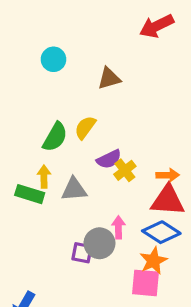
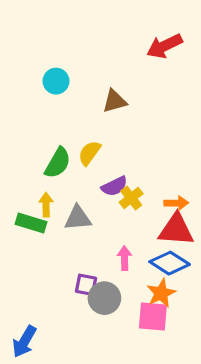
gray circle: (99, 243) -> (104, 298), moved

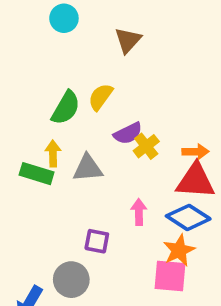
brown triangle: (114, 101) -> (128, 40), turned -32
gray circle: (104, 298) -> (71, 280), moved

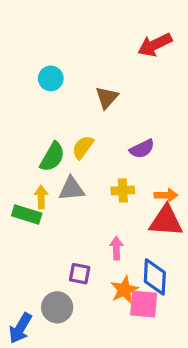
purple semicircle: (128, 133) -> (142, 149), moved
yellow cross: (146, 146) -> (123, 190), turned 35
gray triangle: (88, 168) -> (72, 189), moved
blue diamond: (188, 217) -> (155, 277), moved, turned 60
orange star: (179, 250) -> (124, 290), moved

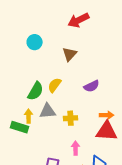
red arrow: (155, 45) -> (79, 20), moved
yellow cross: (123, 190) -> (71, 118), moved

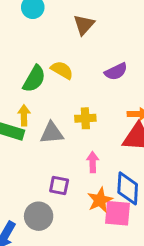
yellow semicircle: (55, 85) -> (62, 70), turned 84
gray triangle: (48, 111) -> (52, 133), moved

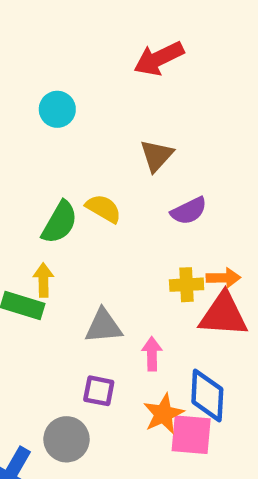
brown triangle: (84, 25) -> (157, 155), moved
yellow cross: (85, 118) -> (187, 285), moved
gray triangle: (52, 133) -> (103, 326), moved

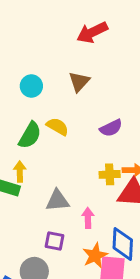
cyan circle: (57, 109) -> (31, 86), moved
brown triangle: (157, 155) -> (79, 82), moved

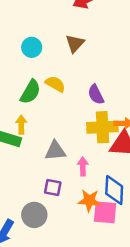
purple semicircle: (111, 128) -> (96, 94), moved, turned 90
yellow cross: (110, 174) -> (102, 127), size x1.6
orange star: (95, 256) -> (89, 201), turned 30

